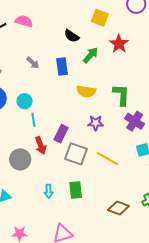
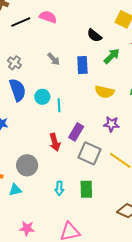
cyan line: (33, 120) -> (59, 105), moved
gray circle: (20, 159) -> (27, 165), moved

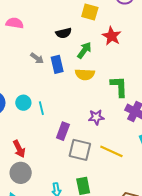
black semicircle: (94, 35) -> (64, 33), turned -42
gray arrow: (54, 59) -> (37, 58), moved
yellow semicircle: (105, 92) -> (85, 74), moved
red arrow: (55, 142) -> (19, 149), moved

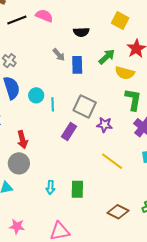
black semicircle: (64, 33) -> (81, 32), moved
yellow semicircle: (85, 74) -> (125, 73), moved
gray square: (80, 150) -> (85, 106), moved

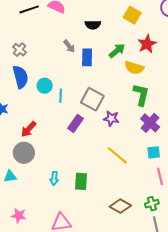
red arrow: (22, 140) -> (29, 129), turned 54

